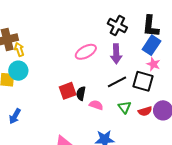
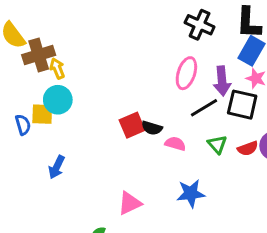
pink ellipse: (86, 52) -> (186, 73), moved, turned -40
purple arrow: (116, 54) -> (222, 81), moved
black semicircle: (81, 93) -> (152, 128), turned -80

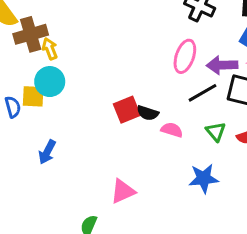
purple arrow: (222, 81) -> (222, 65), turned 92
blue star: (191, 193) -> (204, 178), moved

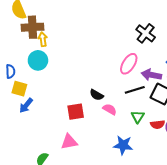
yellow square: (33, 96) -> (19, 89), moved
red square: (127, 110) -> (76, 112), moved

